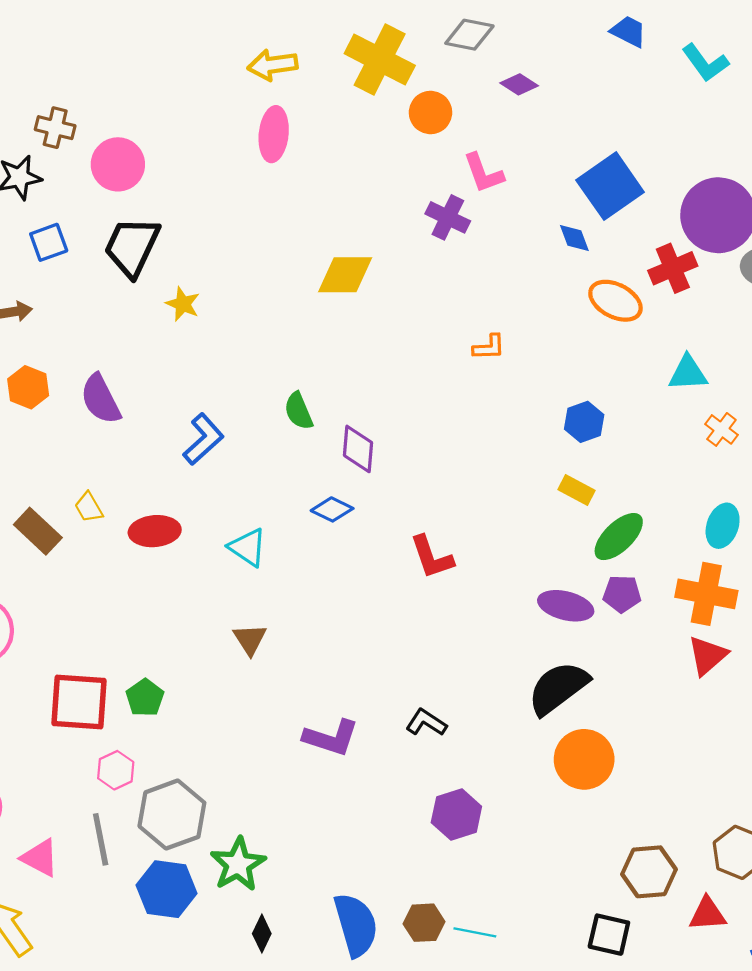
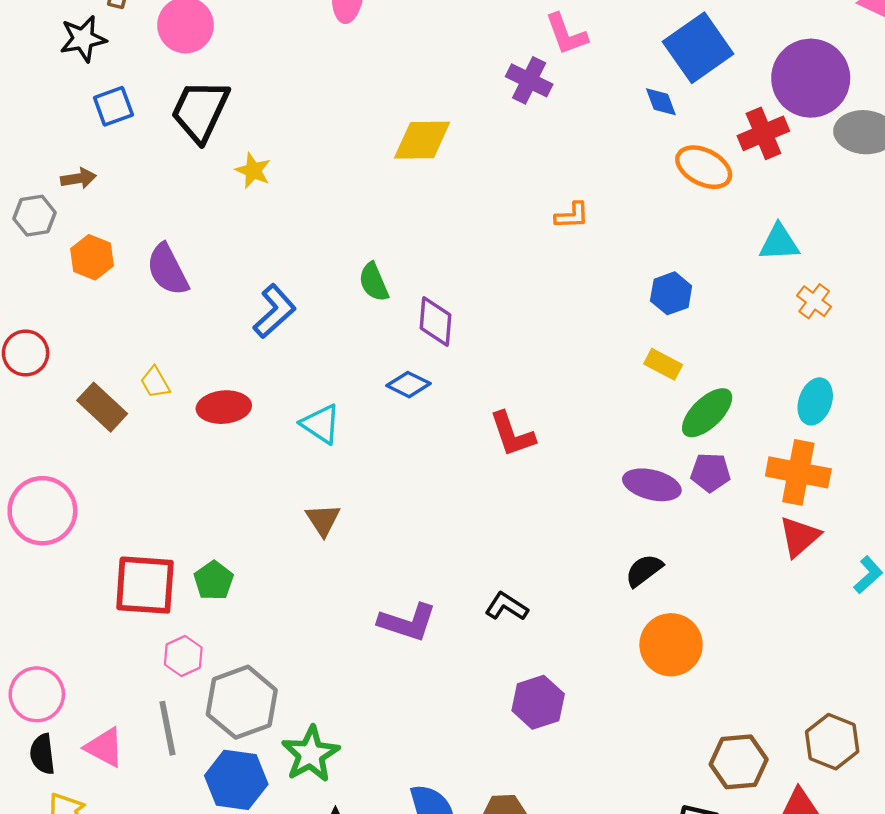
black semicircle: (558, 688) -> (644, 570), size x0.6

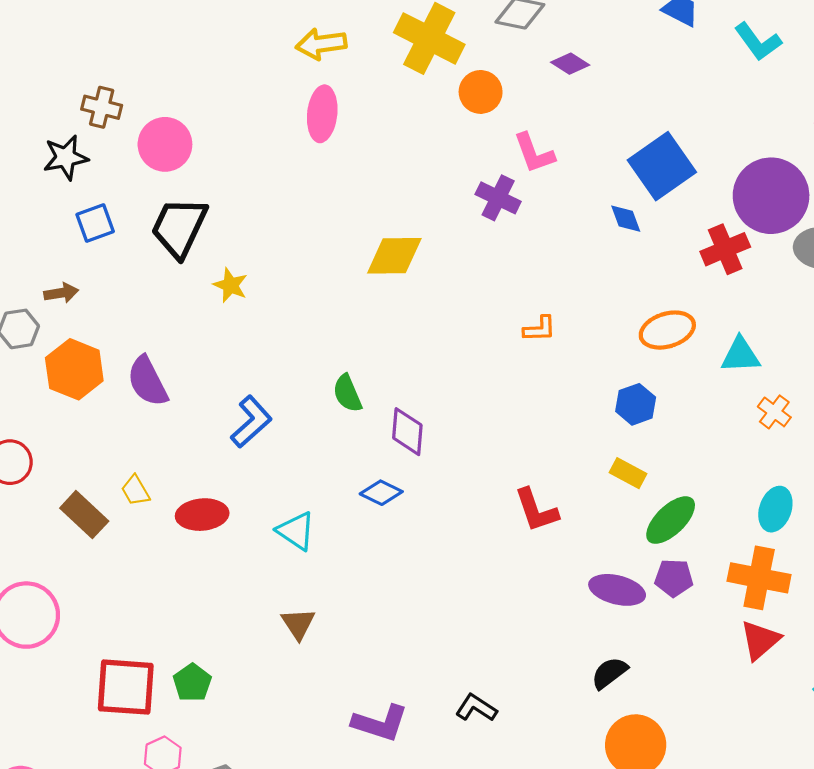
orange ellipse: (704, 167) -> (667, 330), moved, turned -44
orange hexagon: (92, 257) -> (74, 369), size x1.4
red L-shape: (512, 434) -> (536, 510), moved

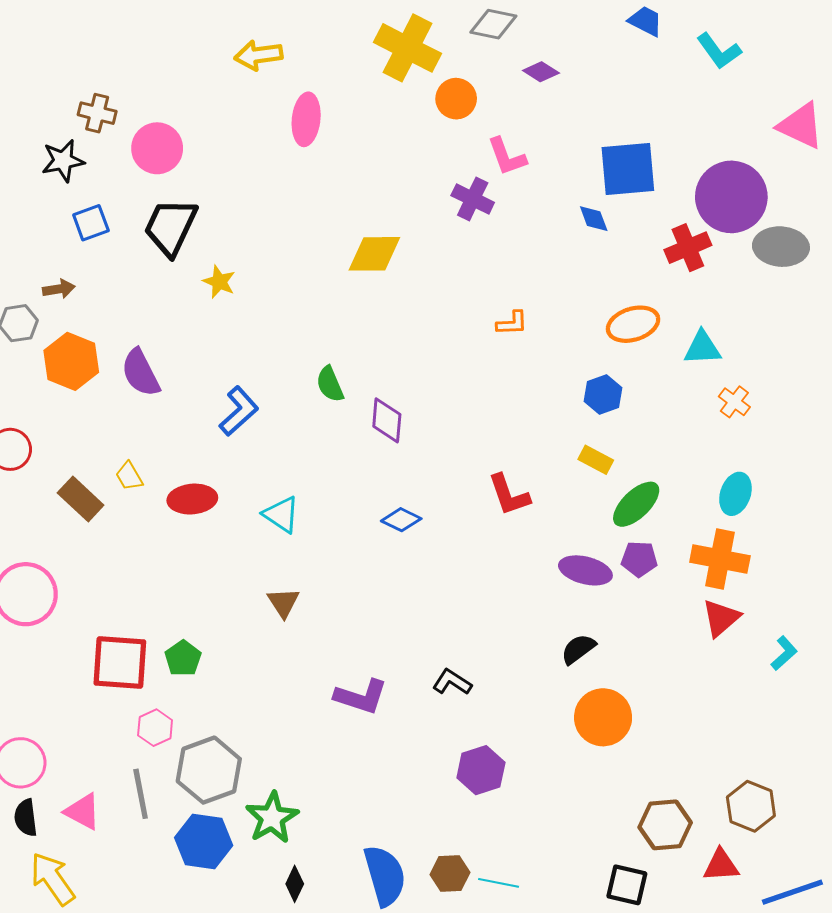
yellow arrow: (321, 44) -> (259, 55), moved
blue square: (662, 166) -> (628, 169), turned 30
blue diamond: (381, 493) -> (401, 520), moved

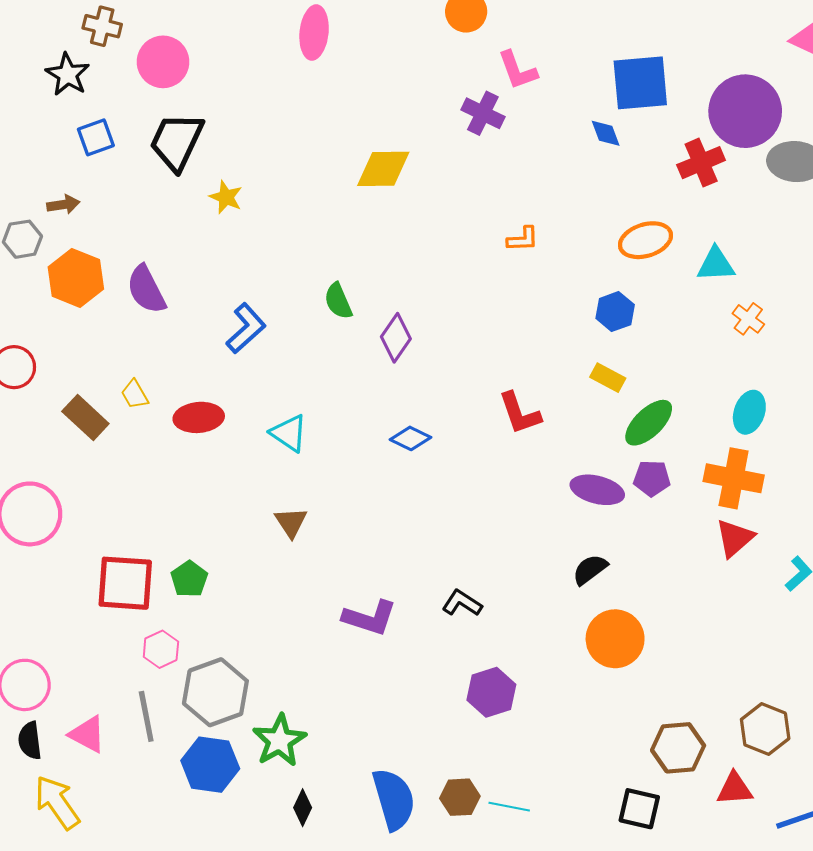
black star: (63, 161) -> (68, 74), turned -30
purple diamond: (387, 420) -> (396, 338), turned 30

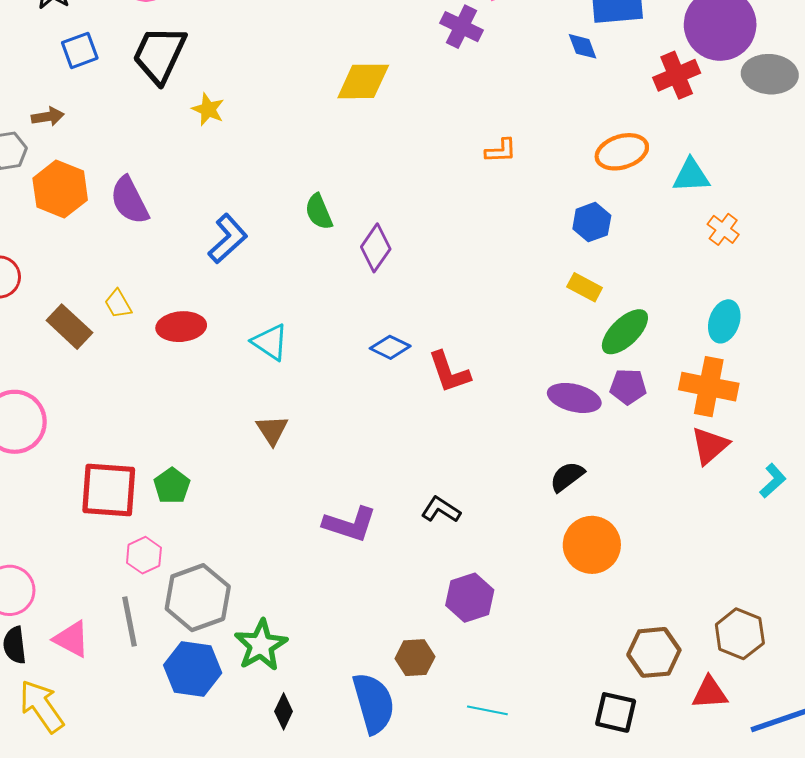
red L-shape: (520, 413) -> (449, 372), moved
brown hexagon: (460, 797) -> (415, 658), moved

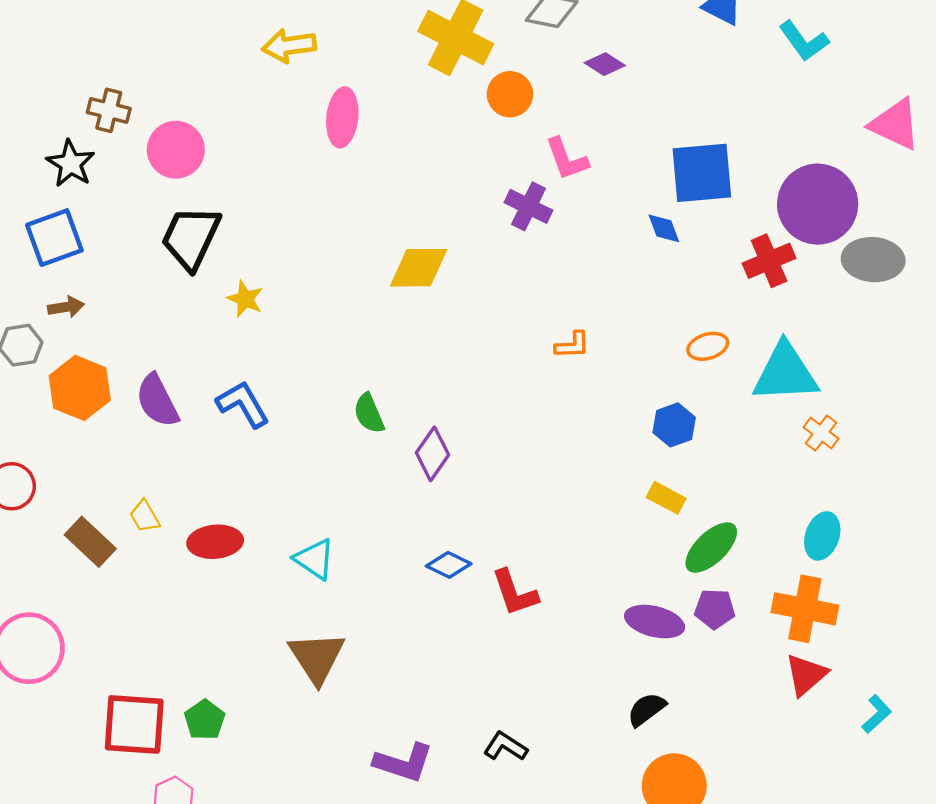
blue square: (80, 50) -> (54, 238), moved, size x1.4
orange ellipse: (622, 152) -> (708, 346), size x0.7
cyan triangle: (691, 176) -> (785, 373), size x1.6
blue L-shape: (228, 239) -> (243, 404), moved, turned -78
brown triangle: (272, 430) -> (317, 657), size x1.6

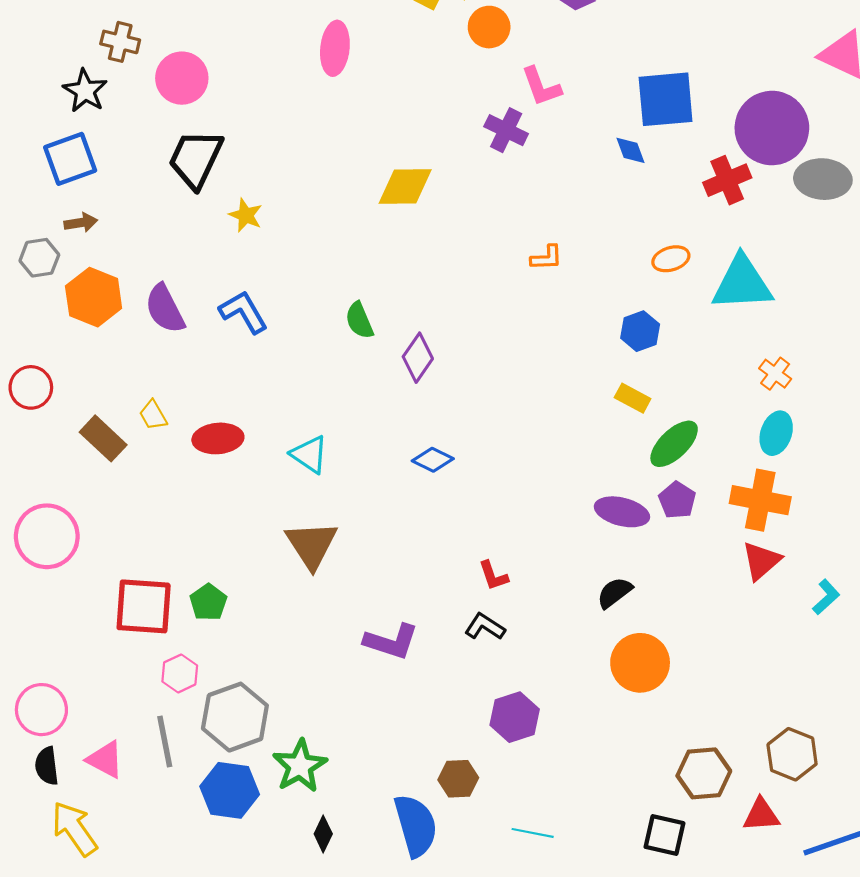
orange cross: (821, 433) -> (775, 374), moved
red L-shape: (515, 593) -> (493, 576), moved, size x0.7
purple pentagon: (715, 609) -> (677, 500), turned 30

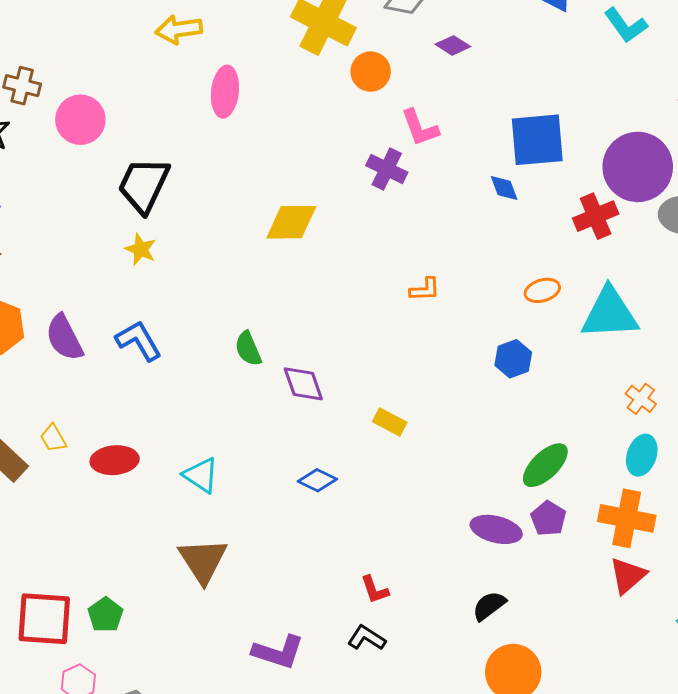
black trapezoid: (196, 159) -> (144, 185), moved
purple diamond: (418, 358) -> (303, 384), turned -54
yellow rectangle: (633, 398) -> (390, 422), moved

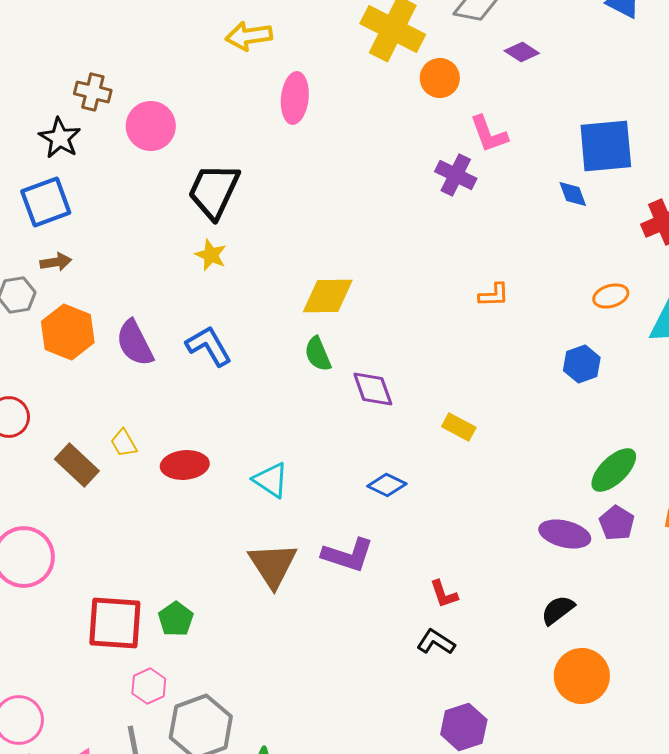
yellow diamond: (291, 222) -> (328, 296), moved
purple L-shape: (278, 652) -> (348, 555), moved

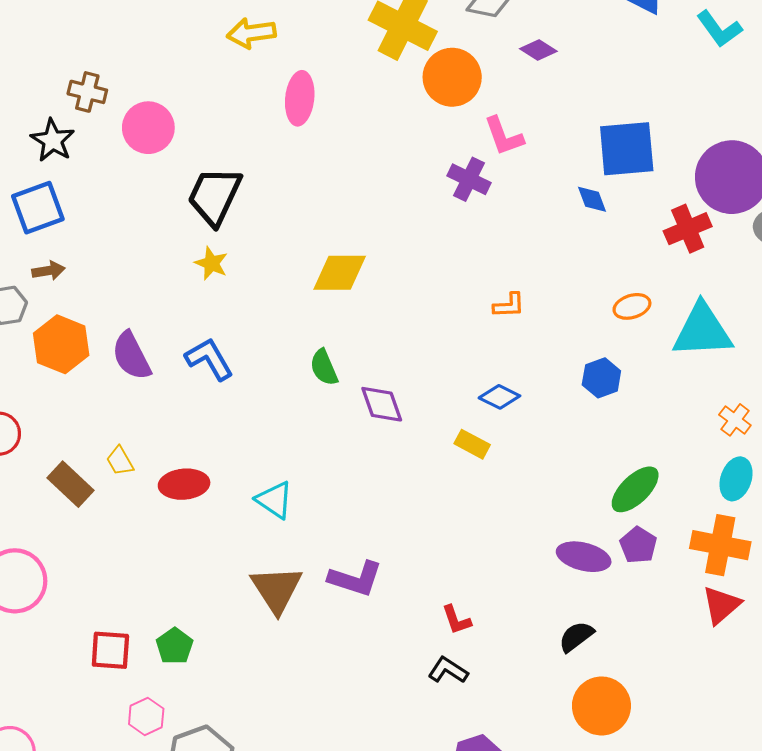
orange circle: (440, 78) -> (452, 77), size x1.4
yellow diamond: (328, 296) -> (340, 273), moved
blue diamond: (387, 485) -> (499, 397), moved
red square: (115, 623) -> (110, 650), size x0.7

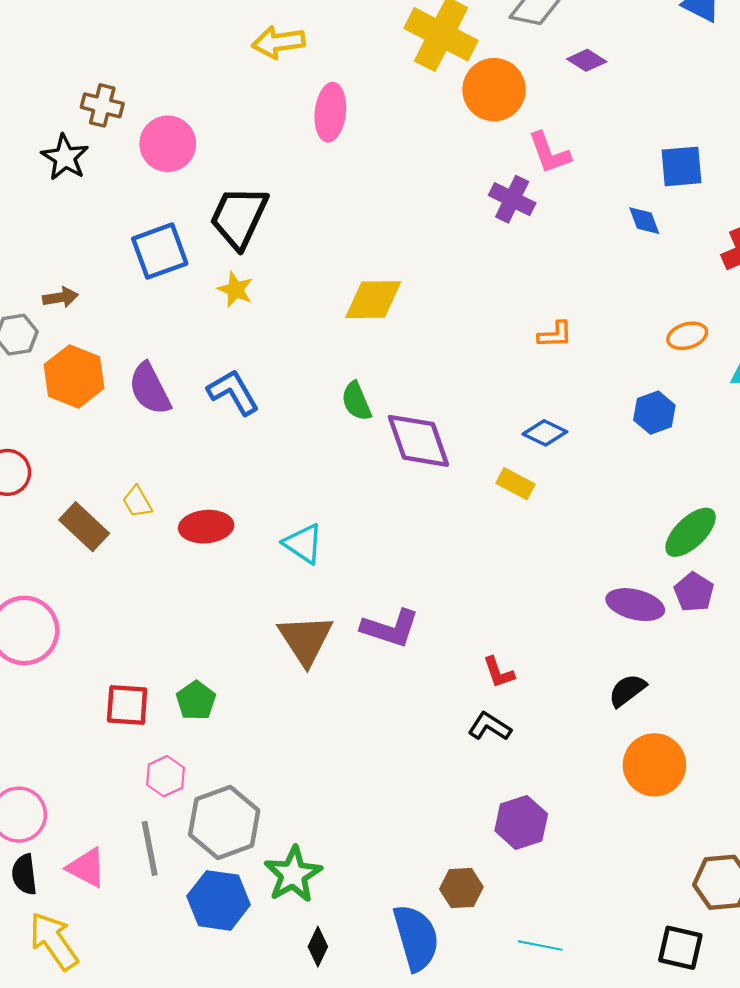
blue square: (627, 149) -> (682, 166), size x0.7
blue square: (38, 208) -> (160, 251), moved
purple diamond: (382, 404) -> (418, 441), size x1.4

